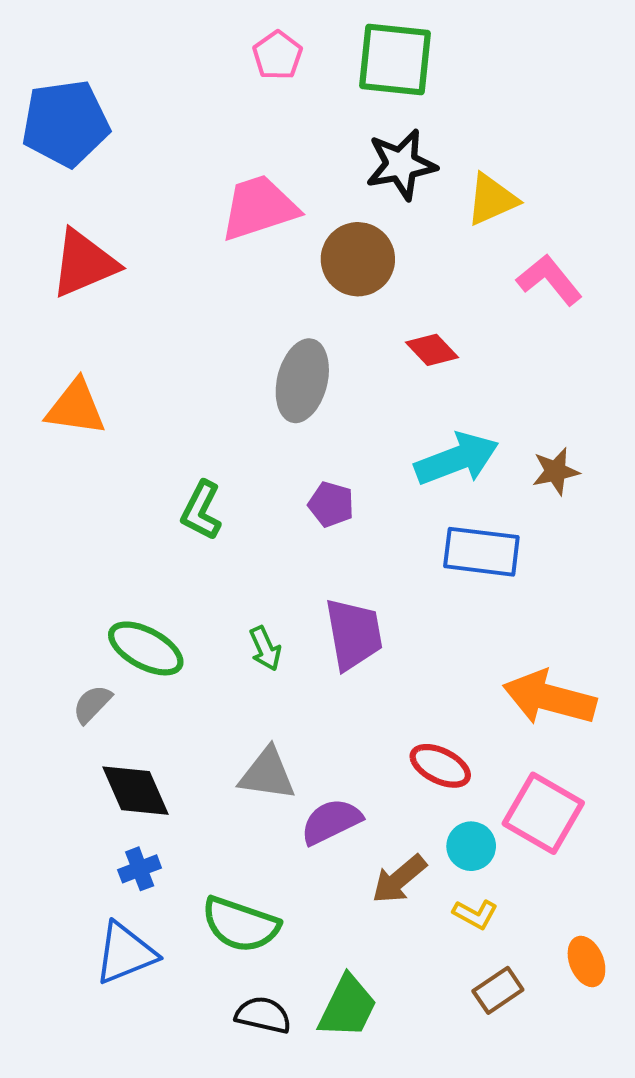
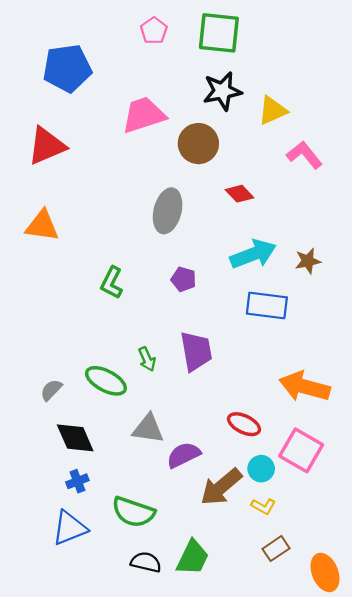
blue pentagon: (65, 123) -> (67, 68), moved
green ellipse: (146, 648) -> (106, 381), moved
brown arrow: (399, 879) -> (221, 487), size x1.4
orange ellipse: (586, 962) -> (325, 572), moved, size x1.4

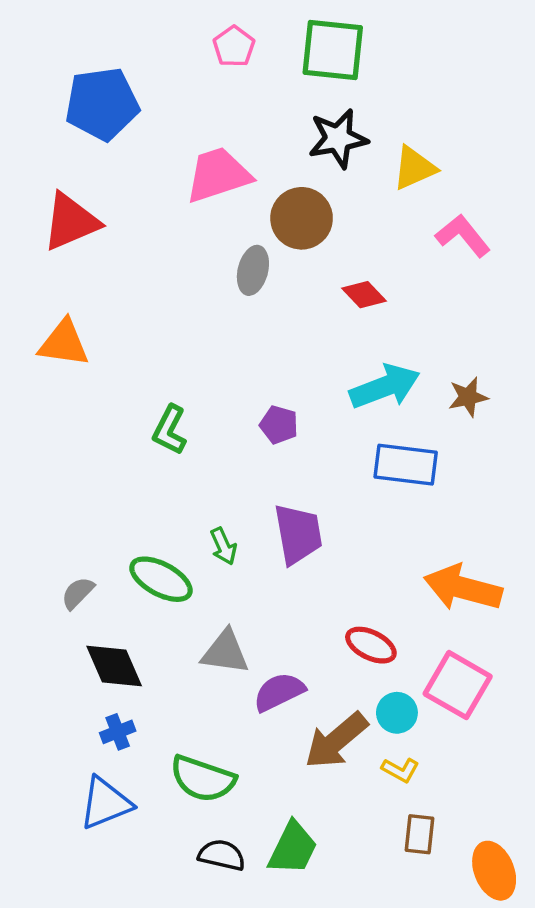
gray ellipse: (168, 211) -> (253, 270), moved, size x0.7
brown rectangle: (276, 549) -> (420, 834), turned -50

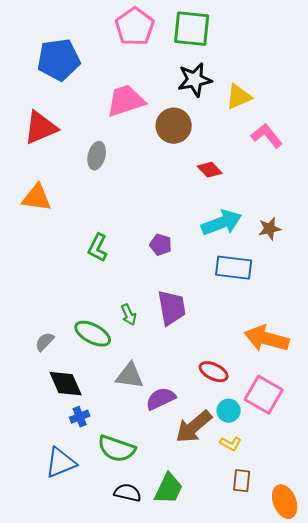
pink pentagon: (234, 47) -> (135, 27), size x1.6
gray ellipse: (253, 270) -> (97, 156), moved
blue cross: (118, 732) -> (80, 417), moved

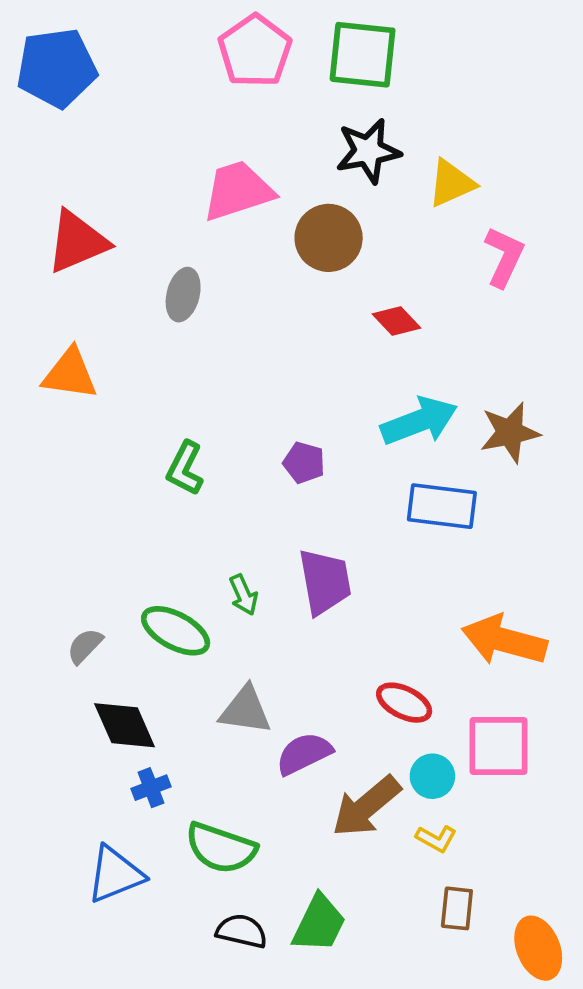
blue pentagon: (59, 60) -> (57, 68), moved
pink L-shape: (267, 136) -> (504, 257), turned 64
brown star: (270, 229) -> (510, 432), size x1.4
pink square: (264, 395) -> (499, 746), turned -30

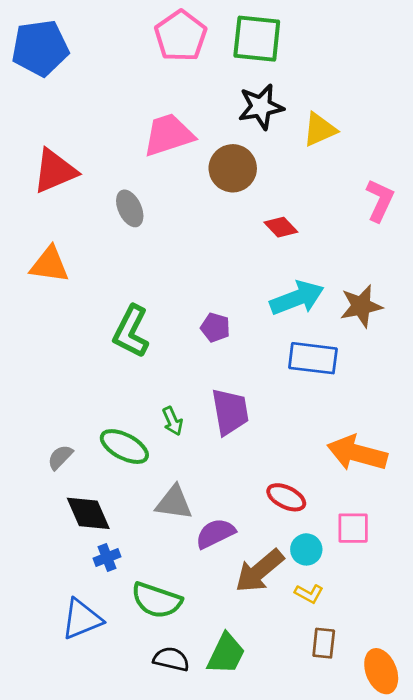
pink L-shape: (504, 257) -> (380, 200), moved
gray ellipse: (183, 295) -> (130, 208), turned -39
green L-shape: (185, 468) -> (131, 331), size x1.4
pink square: (499, 746) -> (353, 528), size x0.7

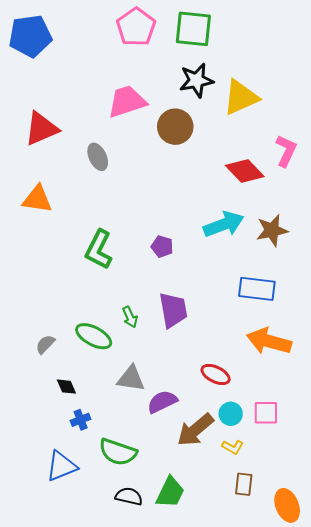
yellow triangle: (320, 130) -> (241, 97), size x1.4
red diamond: (281, 227) -> (245, 171), moved, size x1.5
blue rectangle: (313, 358) -> (257, 289), moved
black diamond: (88, 513) -> (66, 387), size x0.6
pink square: (353, 528) -> (266, 413), moved

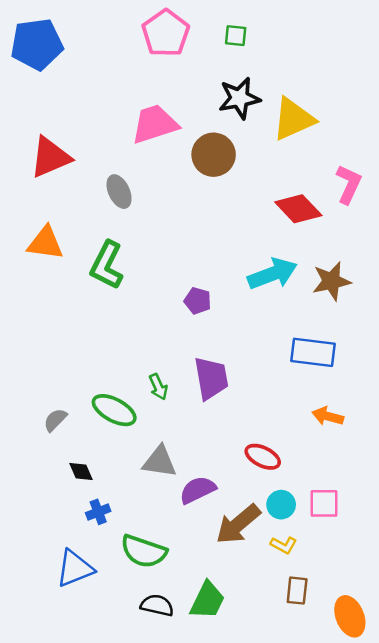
green square: (193, 29) -> (236, 36), size x0.5
green L-shape: (99, 250) -> (107, 265), moved
orange arrow: (269, 341) -> (328, 416), size x0.6

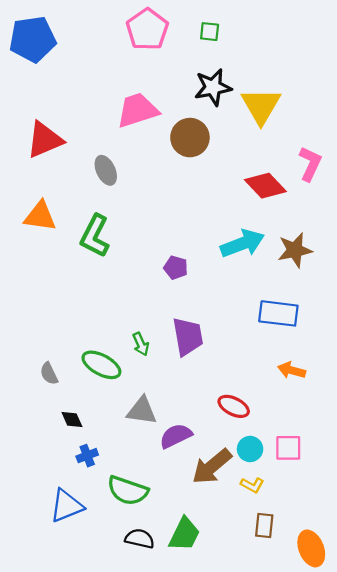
yellow triangle: (293, 119) -> (261, 106), turned -36
gray semicircle: (55, 420) -> (49, 374), turned -70

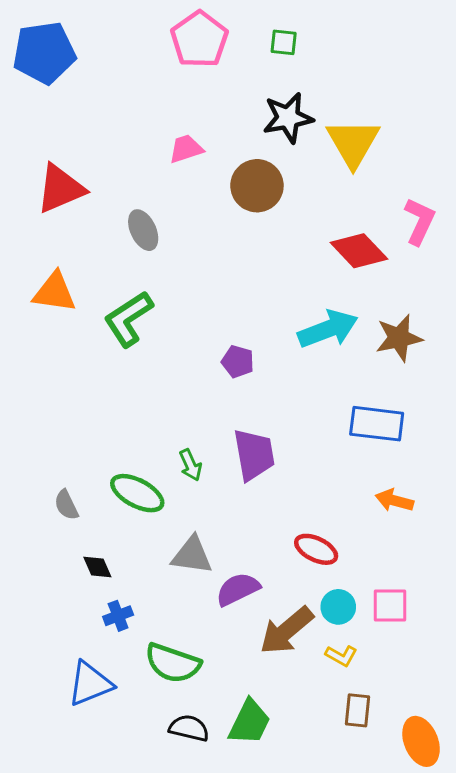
pink trapezoid: (137, 110) -> (186, 149), size x0.6
green L-shape: (95, 236) -> (128, 319), turned 30

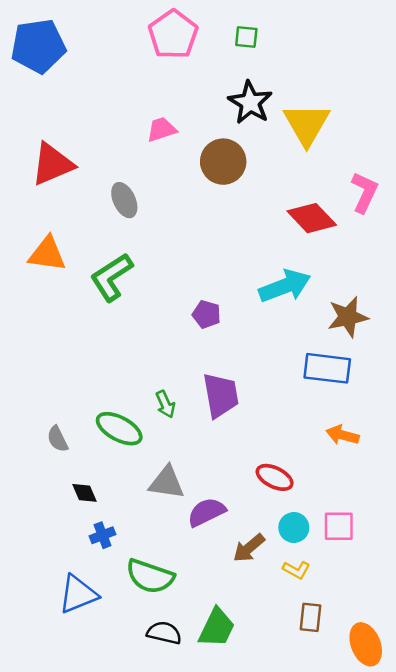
black star: (288, 118) -> (250, 103), turned -30
brown star: (399, 338) -> (348, 317), moved
brown arrow: (287, 631) -> (249, 548), size x0.7

